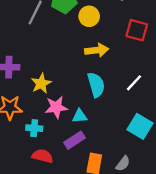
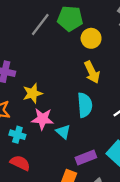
yellow arrow: (97, 50) -> (92, 72), turned 60
cyan triangle: (80, 116) -> (63, 132), turned 35
purple rectangle: (75, 140) -> (86, 157), moved

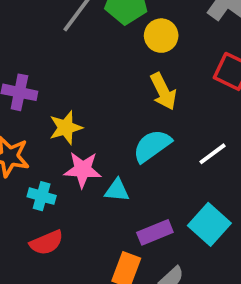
cyan semicircle: (85, 105) -> (152, 146), turned -120
cyan triangle: (63, 132) -> (117, 190), turned -35
red semicircle: (20, 163) -> (47, 243), turned 132

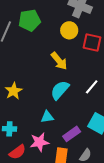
yellow circle: (161, 36) -> (69, 30), moved
pink star: (83, 170) -> (39, 142), moved

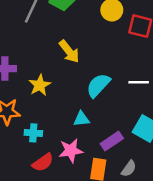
yellow arrow: (59, 61) -> (69, 51), moved
white line: (92, 87) -> (139, 82), turned 49

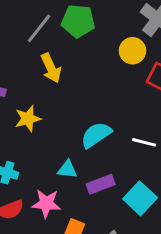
yellow arrow: (69, 51) -> (51, 68), moved
purple rectangle: (112, 141) -> (101, 184), moved

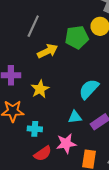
green pentagon: (78, 21) -> (77, 37), moved
yellow arrow: (51, 68) -> (48, 51), turned -78

